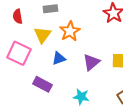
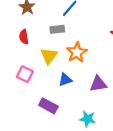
pink square: (19, 53) -> (25, 74), size x0.7
purple triangle: (91, 62) -> (98, 84), turned 30

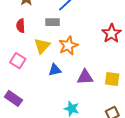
purple rectangle: (48, 106) -> (13, 98), moved

